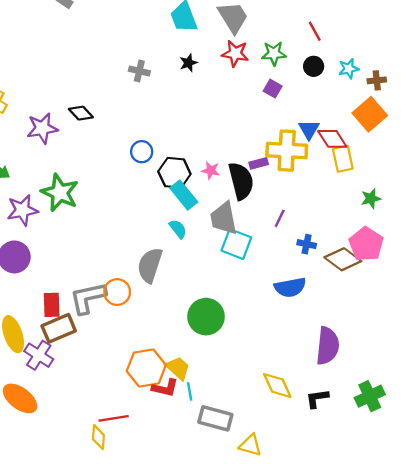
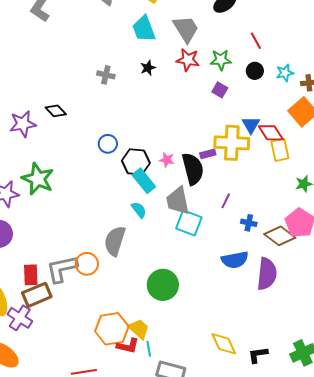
purple semicircle: (328, 346) -> (267, 274), moved

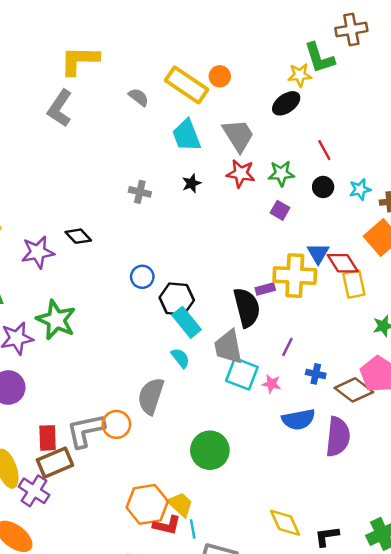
pink star: (167, 160) -> (271, 384), moved

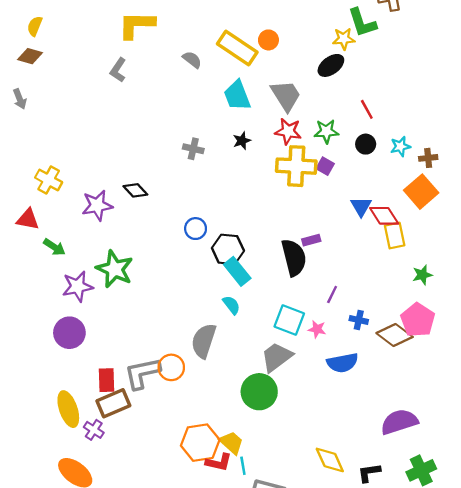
gray L-shape: (60, 108) -> (118, 70), size x0.7
yellow cross: (295, 276) -> (296, 166), moved
gray trapezoid: (228, 347) -> (277, 357), moved, turned 64
purple semicircle: (338, 437) -> (399, 422), moved, turned -114
purple cross: (34, 491) -> (94, 430), size x0.7

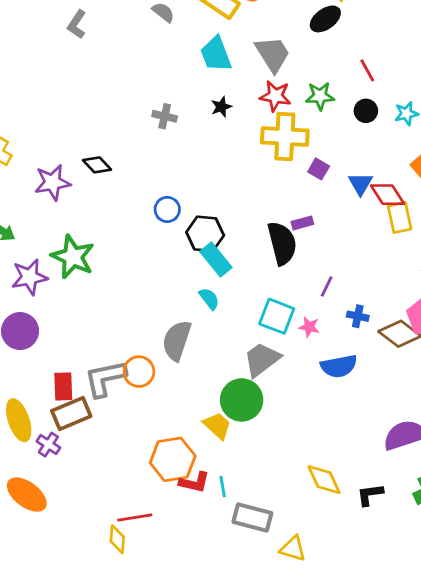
purple square: (325, 166) -> (319, 169), moved
yellow trapezoid: (231, 443) -> (217, 426), moved

